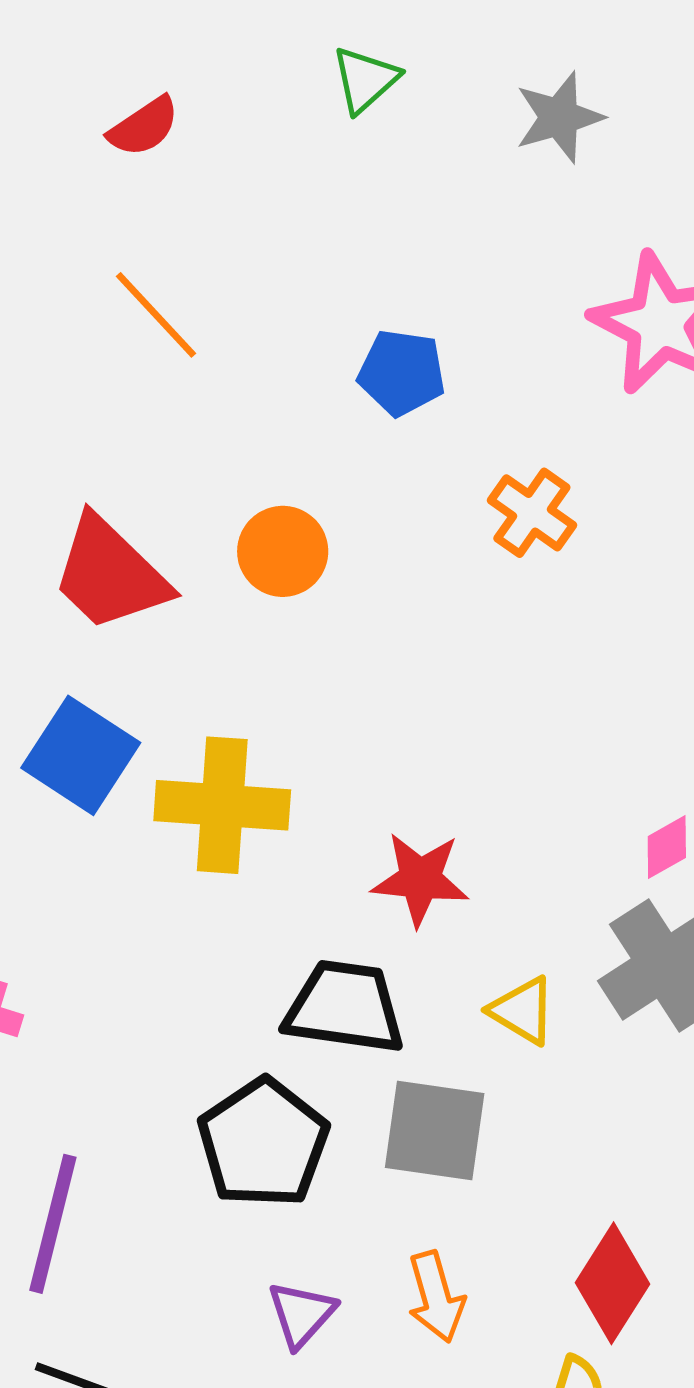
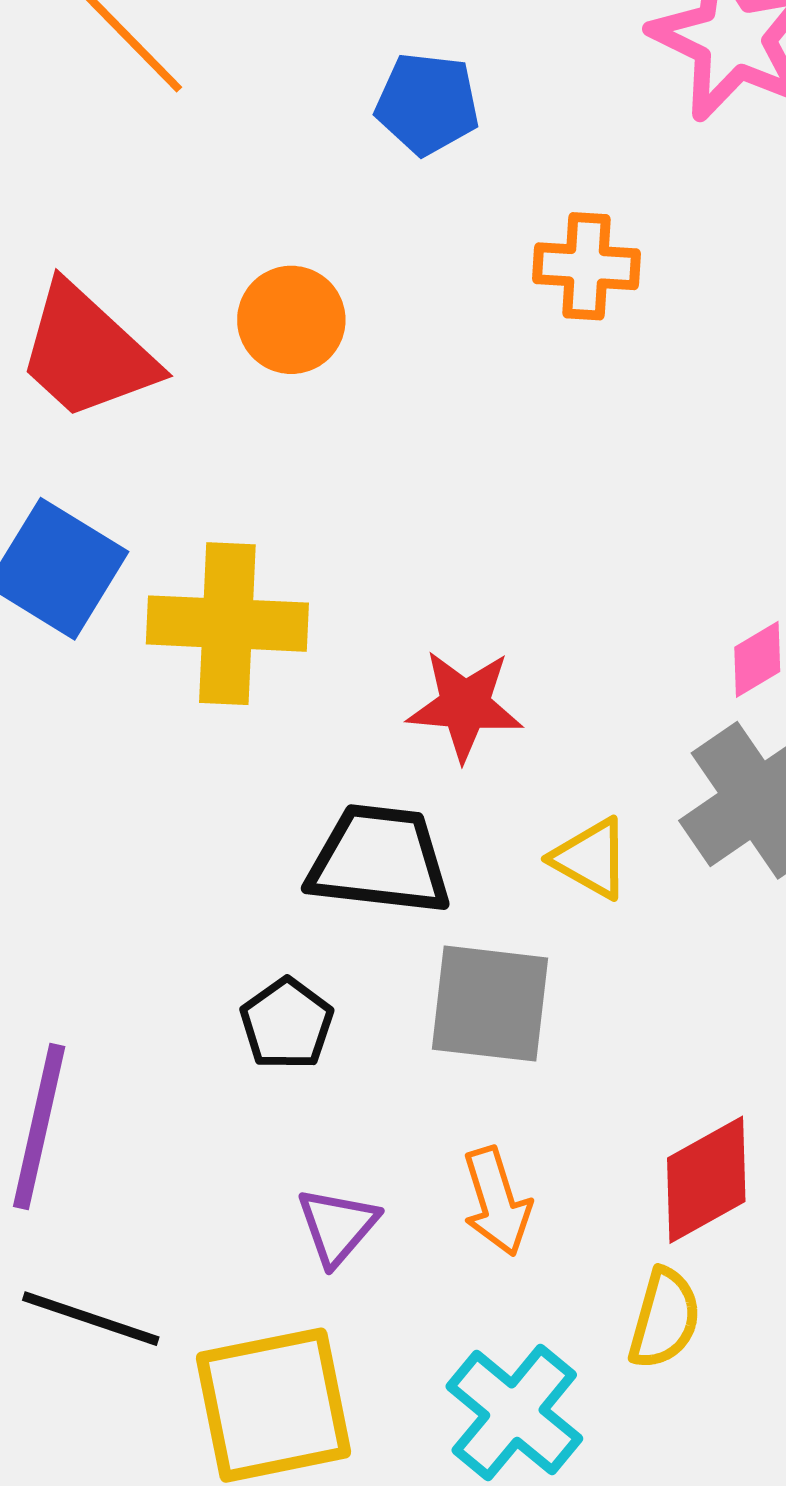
orange cross: (532, 513) -> (586, 266), turned -30
black pentagon: (263, 1143) -> (287, 1024), size x0.6
red diamond: (612, 1283) -> (706, 1180), turned 30

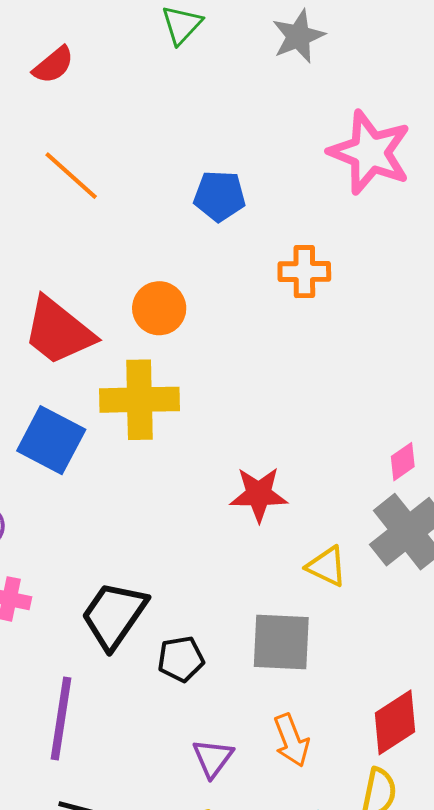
yellow cross: (227, 624) -> (139, 400), moved
black trapezoid: (379, 860) -> (114, 615), moved, turned -58
black pentagon: (287, 1024) -> (181, 659), turned 30

